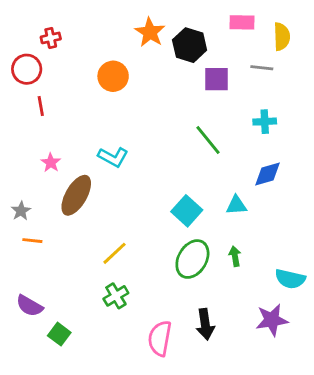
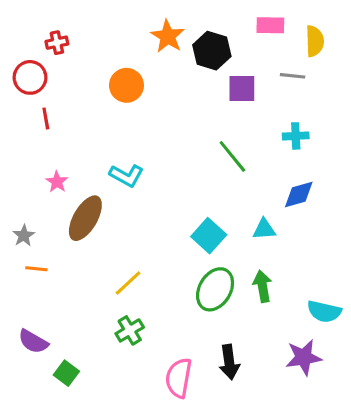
green arrow: (235, 256) -> (262, 286), size x1.4

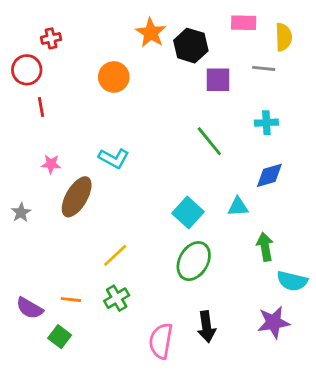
pink star: (57, 182) -> (51, 164), turned -30
orange line: (36, 269) -> (71, 300), moved
green arrow: (262, 286) -> (265, 247), moved

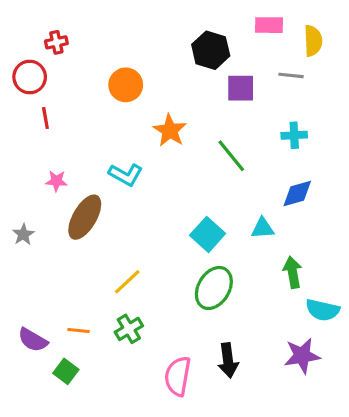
orange star: (151, 33) -> (170, 131), moved

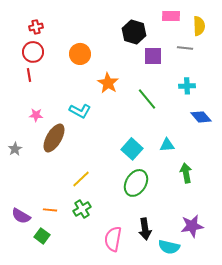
red circle: (30, 77) -> (33, 52), moved
blue diamond: (297, 194) -> (201, 117), moved, turned 65
cyan semicircle: (323, 310) -> (169, 247), moved

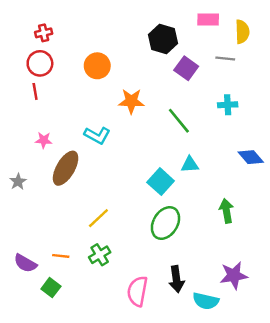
purple square: (153, 56) -> (186, 68), turned 36
orange star: (108, 83) -> (131, 101), turned -30
blue diamond: (201, 117) -> (251, 157), moved
cyan triangle: (167, 145) -> (190, 165), moved

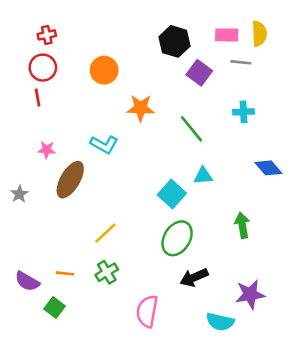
pink rectangle: (208, 19) -> (227, 35), moved
black arrow: (176, 279) -> (194, 277), moved, turned 75

